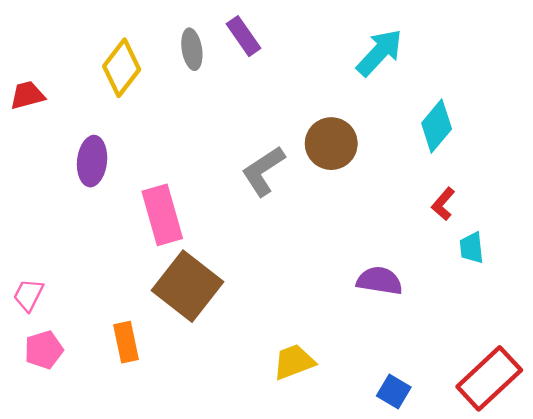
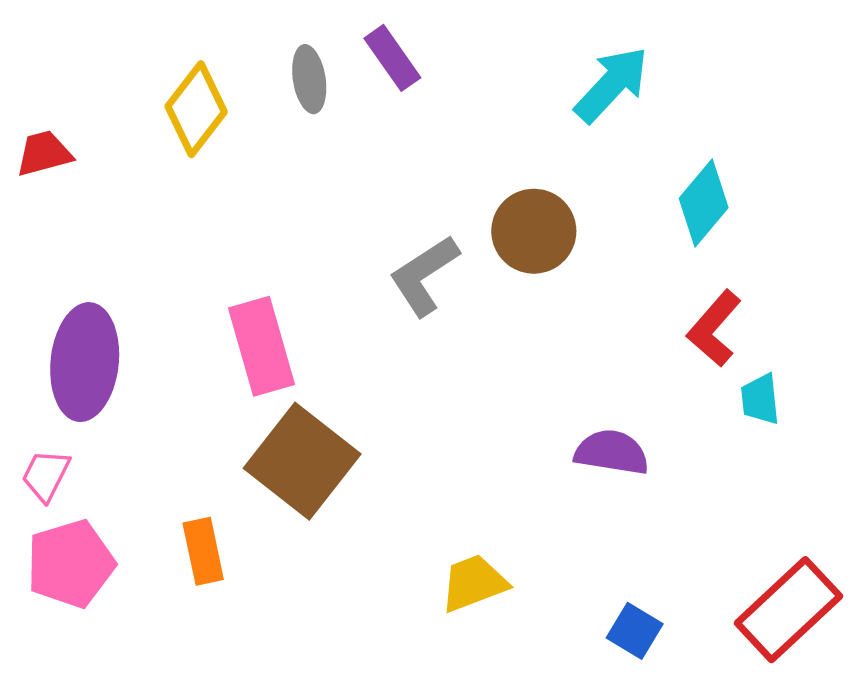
purple ellipse: (92, 161) -> (85, 362), moved, size x1.4
red L-shape: (443, 204) -> (714, 328), size x1.4
pink pentagon: (44, 350) -> (71, 564), size x1.4

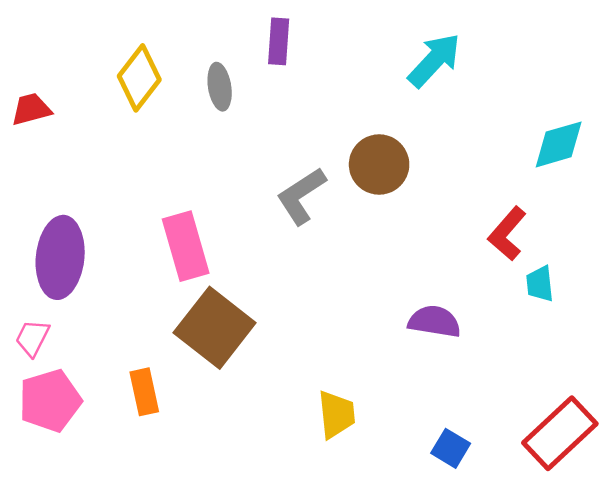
purple rectangle: (392, 58) -> (279, 41), turned 39
gray ellipse: (309, 79) -> (220, 87), moved
cyan diamond: (704, 203) -> (559, 144), moved, turned 34
yellow trapezoid: (474, 583) -> (336, 414), turned 105

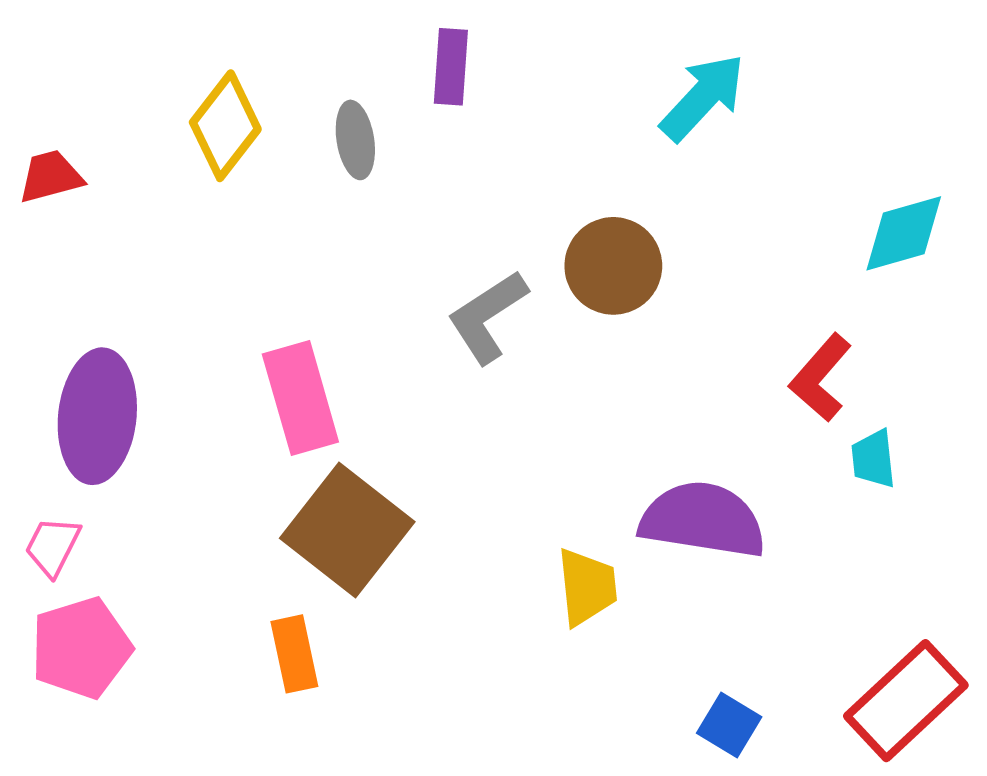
purple semicircle: (434, 321) -> (703, 520), size x1.5
orange rectangle: (144, 392) -> (294, 654), moved
yellow trapezoid: (336, 414) -> (587, 587), moved

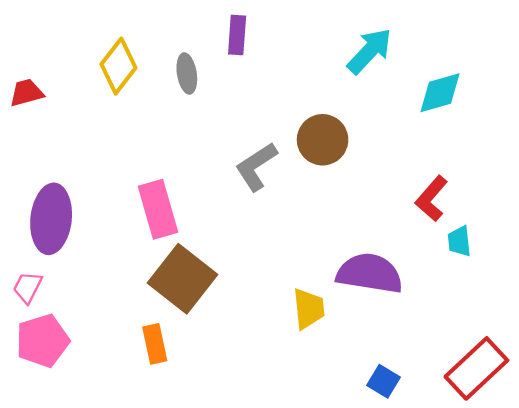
cyan diamond: (904, 233) -> (440, 93), moved

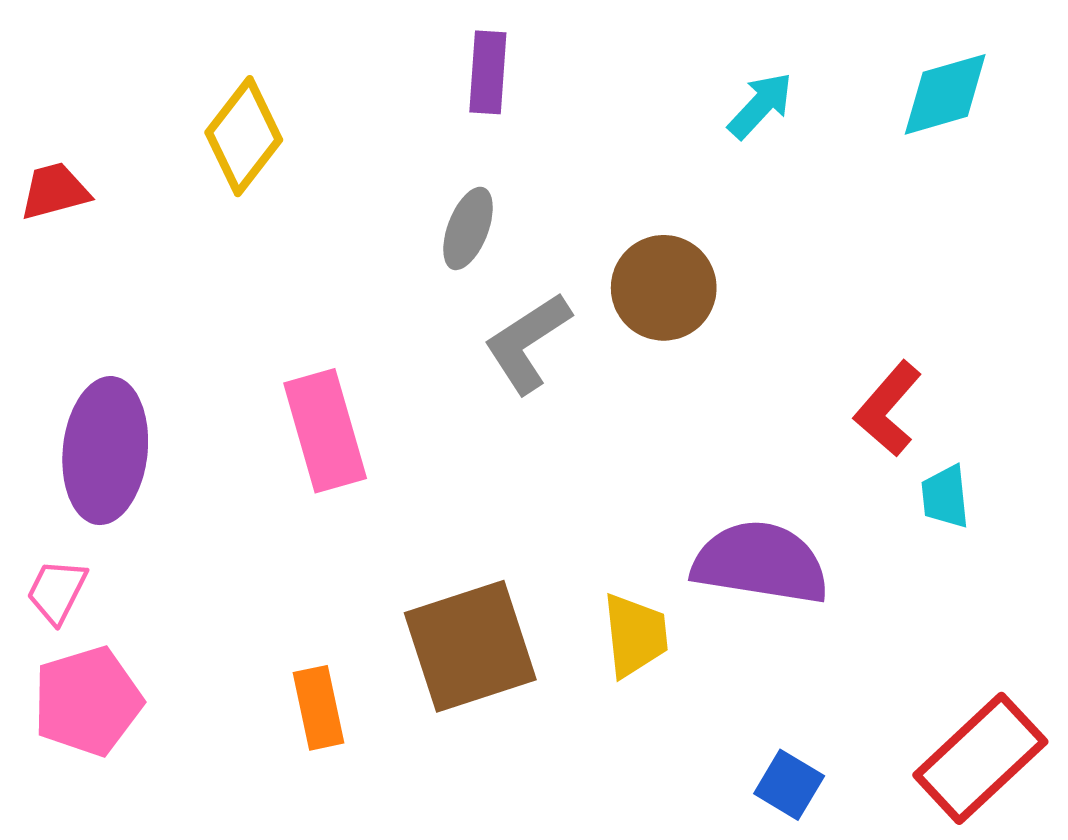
cyan arrow: (370, 51) -> (760, 105), size x0.7
gray ellipse: (187, 74) -> (468, 228), moved, turned 30
cyan diamond: (440, 93) -> (945, 94), moved
brown square: (183, 279) -> (470, 646), moved, turned 34

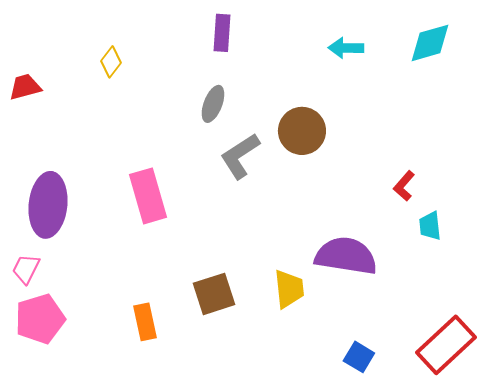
cyan arrow: (760, 105) -> (346, 48), turned -132
yellow diamond: (244, 136) -> (111, 62), size x0.6
red L-shape: (888, 409) -> (404, 186), size x0.7
brown square: (470, 646) -> (214, 294), size x0.7

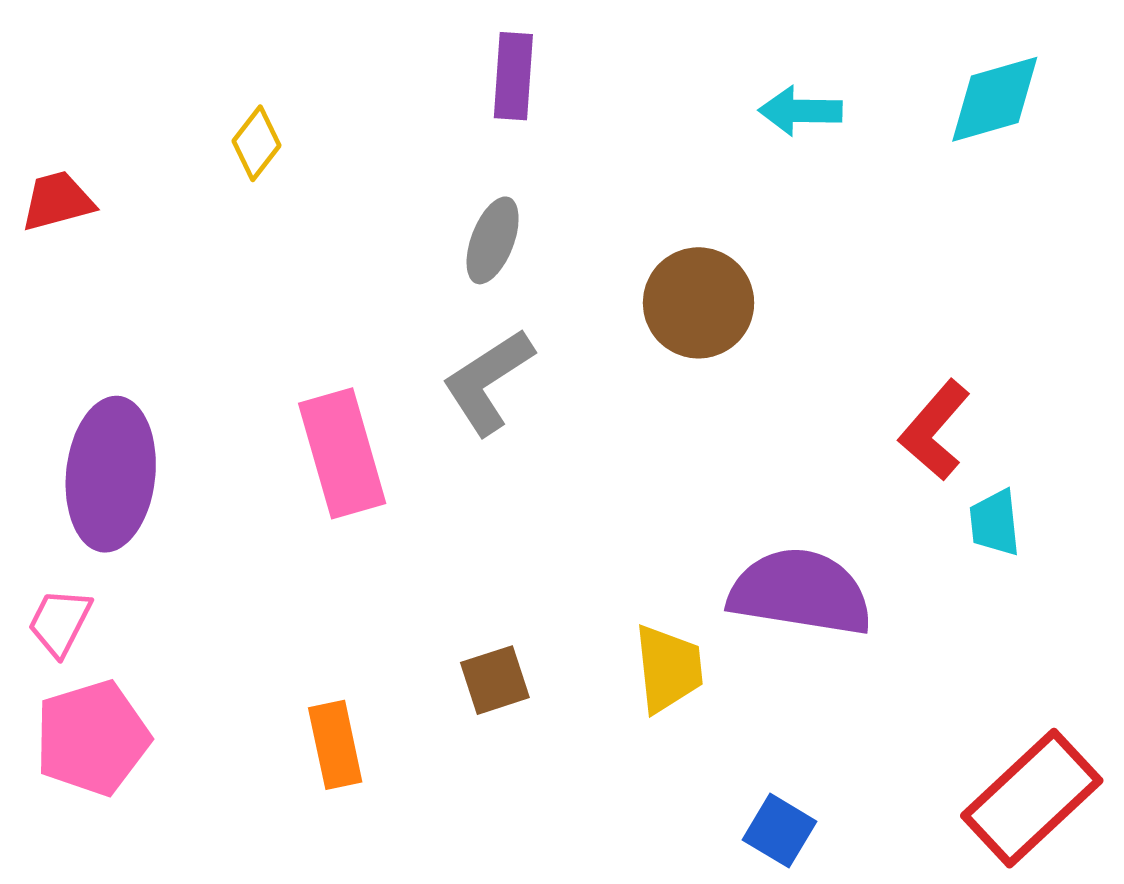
gray L-shape: (240, 156) -> (488, 382), moved
red L-shape: (404, 186) -> (935, 430), size x1.4
brown square: (214, 294) -> (495, 680), size x0.7
blue square: (359, 357) -> (780, 831), moved

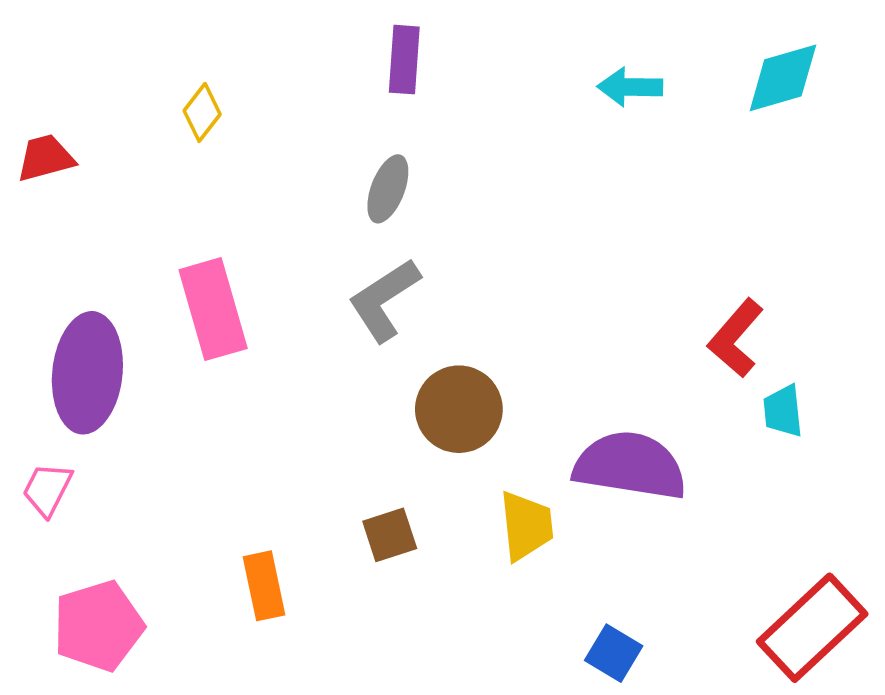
brown circle: (699, 303) -> (459, 409), moved
pink rectangle: (342, 453) -> (213, 309), moved
pink pentagon: (92, 738) -> (98, 626), moved

